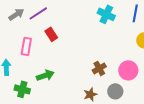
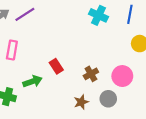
red rectangle: (51, 34) -> (56, 66), moved

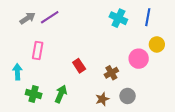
pink circle: (122, 76) -> (139, 59), moved
green arrow: (32, 81) -> (61, 94), moved, turned -48

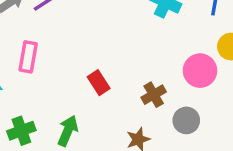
green cross: (34, 94) -> (21, 131), turned -35
gray circle: (128, 96) -> (186, 120), moved

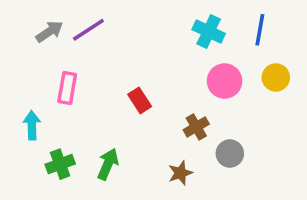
pink circle: (200, 71) -> (225, 81), moved
red rectangle: (99, 83) -> (140, 100), moved

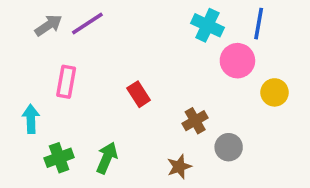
yellow circle: (276, 77) -> (275, 92), moved
pink circle: (225, 81) -> (237, 61), moved

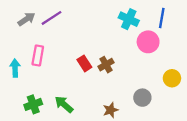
yellow circle: (275, 92) -> (172, 78), moved
cyan arrow: (31, 119) -> (15, 68), moved
brown cross: (195, 121) -> (106, 65), moved
green arrow: (107, 158) -> (64, 104), turned -72

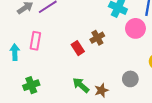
brown cross: (106, 65) -> (97, 38), moved
green arrow: (64, 104) -> (81, 85), moved

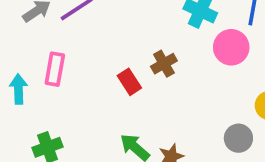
gray circle: (130, 79) -> (238, 138), moved

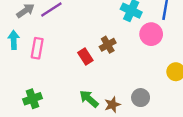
cyan arrow: (18, 89) -> (14, 40), moved
gray circle: (238, 138) -> (141, 98), moved

